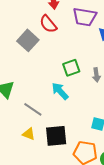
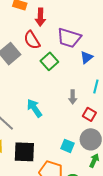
green square: (71, 68) -> (49, 61), moved, turned -30

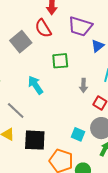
green square: (49, 61) -> (60, 61), moved, turned 36
cyan arrow: (34, 108) -> (35, 85), moved

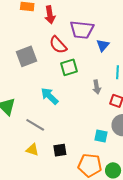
red semicircle: (43, 28) -> (58, 45), moved
gray square: (21, 42) -> (27, 56), turned 30
black square: (35, 140) -> (60, 150), size x0.6

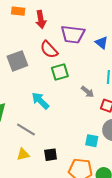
blue triangle: (103, 45) -> (102, 43), moved, turned -32
gray arrow: (97, 87) -> (88, 92), turned -40
yellow triangle: (32, 150) -> (23, 154), turned -32

